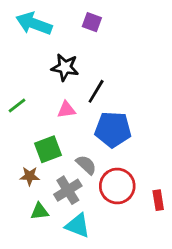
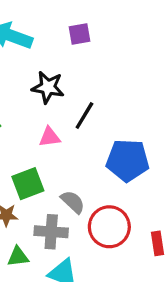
purple square: (92, 22) -> (79, 34), turned -30
blue pentagon: (113, 129) -> (128, 160), moved
gray cross: (68, 190) -> (51, 232), turned 36

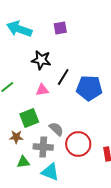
blue pentagon: (128, 160) -> (89, 88), moved

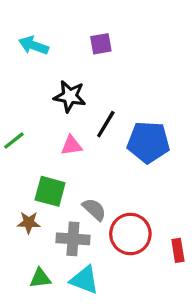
cyan arrow: (19, 29) -> (34, 45), size x0.7
green square: (29, 118) -> (50, 191), turned 36
green triangle: (23, 162) -> (40, 278), moved

